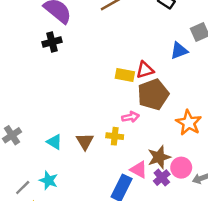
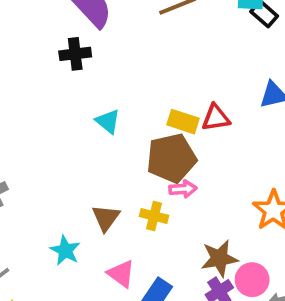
brown pentagon: (153, 94) -> (171, 158), moved
cyan triangle: (54, 142) -> (108, 121), moved
pink triangle: (139, 170) -> (121, 274), moved
cyan star: (49, 180) -> (65, 250), moved

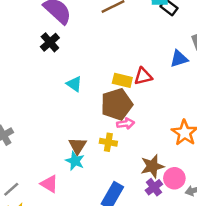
black cross: (75, 54) -> (50, 42), turned -30
cyan star: (65, 250) -> (75, 161), moved
pink triangle: (121, 274) -> (49, 184), moved

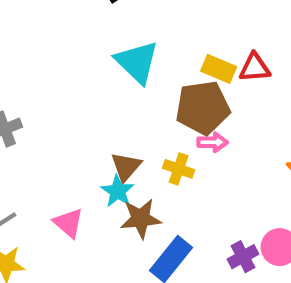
cyan triangle: (74, 84) -> (137, 62), size x1.6
brown star: (152, 166) -> (141, 219), moved

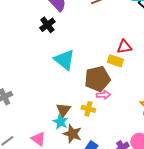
red triangle: (255, 68) -> (124, 47), moved
yellow rectangle: (219, 69) -> (115, 61), moved
brown star: (141, 219) -> (72, 134), turned 30

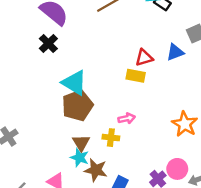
brown pentagon: (97, 79) -> (77, 105), moved

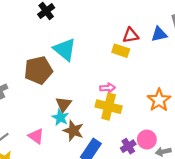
brown pentagon: (77, 105) -> (38, 70), moved
yellow cross: (111, 138) -> (109, 107), moved, size x1.6

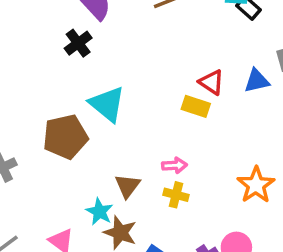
red triangle: (131, 35) -> (212, 82), turned 42
brown triangle: (64, 104) -> (127, 186), moved
yellow cross: (109, 107) -> (176, 195), size x0.6

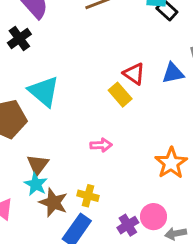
yellow rectangle: (196, 106) -> (120, 95), turned 30
brown triangle: (127, 186) -> (38, 165), moved
yellow cross: (176, 195) -> (88, 196), moved

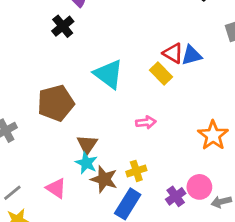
blue triangle: (173, 73) -> (192, 55), moved
cyan triangle: (44, 91) -> (109, 74), moved
yellow cross: (88, 196) -> (136, 171), turned -30

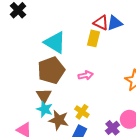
yellow rectangle: (161, 74) -> (94, 38), turned 63
brown pentagon: (56, 103) -> (51, 70), moved
yellow cross: (136, 171) -> (82, 112), turned -32

